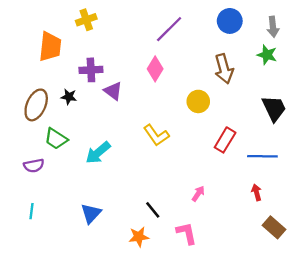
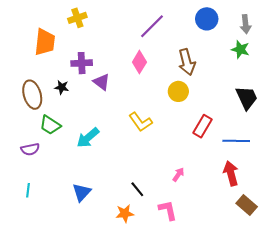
brown arrow: (224, 69) -> (187, 62), moved
brown ellipse: (36, 105) -> (32, 95), turned -40
red arrow: (257, 192) -> (231, 173), size x1.6

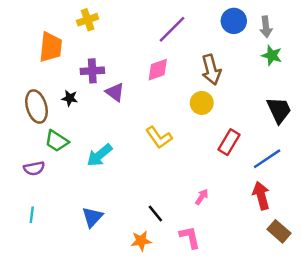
gray arrow: (246, 24) -> (266, 27), moved
pink diamond: (139, 62) -> (158, 70), turned 40
blue line: (236, 141) -> (267, 159), turned -35

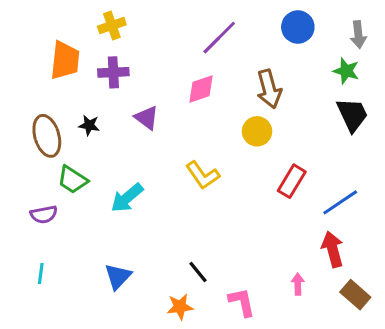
gray arrow: (266, 27) -> (358, 35), moved
purple cross: (92, 71) -> (113, 72), moved
black trapezoid: (279, 110) -> (352, 115), moved
pink arrow: (202, 197) -> (298, 284), moved, turned -35

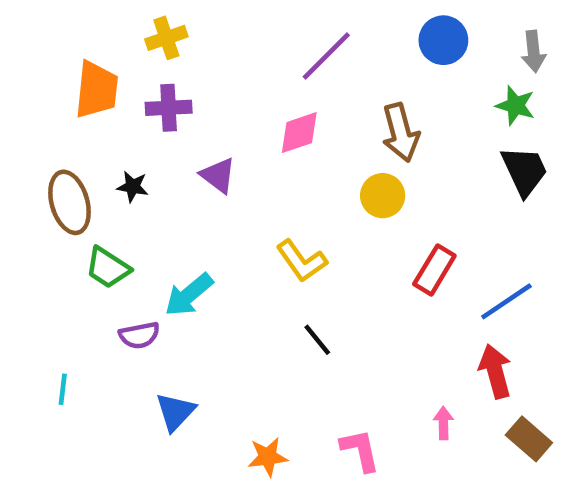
purple semicircle: (44, 215) -> (139, 335), moved
black line: (198, 272) -> (317, 340), moved
cyan line: (41, 273) -> (63, 389), moved

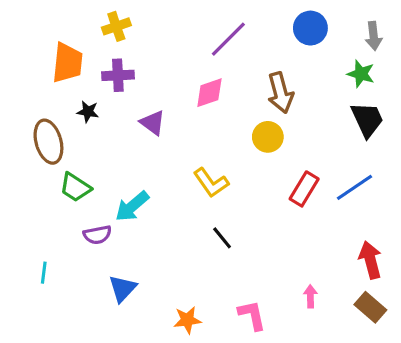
black star: (133, 187) -> (88, 112), moved
blue line: (506, 301) -> (355, 187), moved
red arrow: (495, 371) -> (370, 260), moved

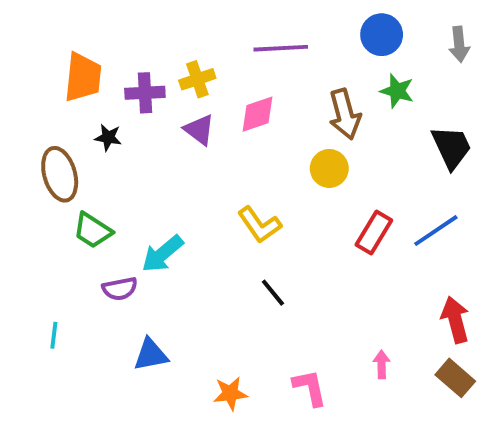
yellow cross: (116, 26) -> (197, 79), moved
purple line: (228, 39) -> (281, 48), turned 42
green star: (361, 74) -> (397, 91), moved
purple triangle: (153, 123) -> (199, 130), moved
blue triangle: (123, 288) -> (151, 355), turned 36

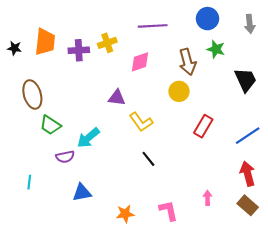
purple triangle: (199, 130) -> (117, 98), moved, turned -30
black star: (108, 137) -> (14, 48), moved
blue line: (436, 231) -> (248, 136), moved

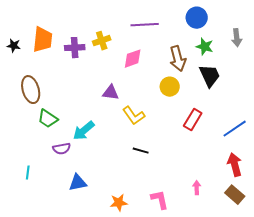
gray arrow: (250, 24) -> (237, 38), moved
black trapezoid: (245, 80) -> (210, 76), moved
black line: (148, 159) -> (141, 151), turned -35

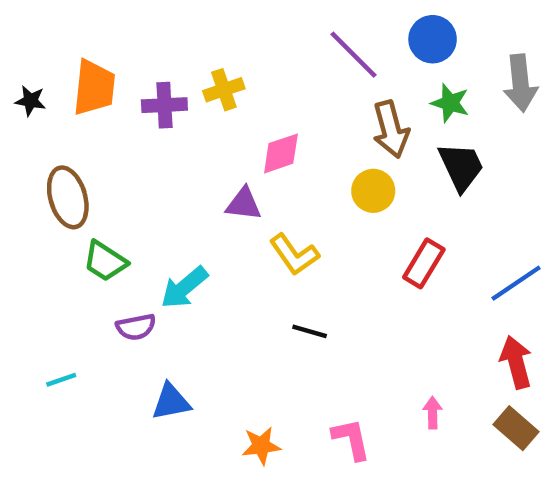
purple line: (145, 25) -> (353, 55), moved, turned 48
gray arrow: (237, 38) -> (520, 83), size x1.4
pink diamond: (133, 59) -> (281, 153), moved
cyan line: (28, 173) -> (61, 380), turned 64

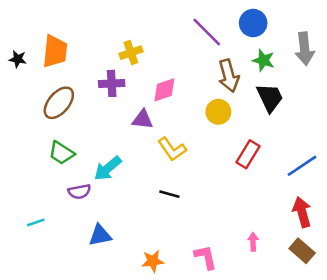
purple cross: (164, 105) -> (112, 83), moved
brown ellipse: (68, 197) -> (59, 103), moved, turned 56
black line: (310, 331) -> (169, 194), moved

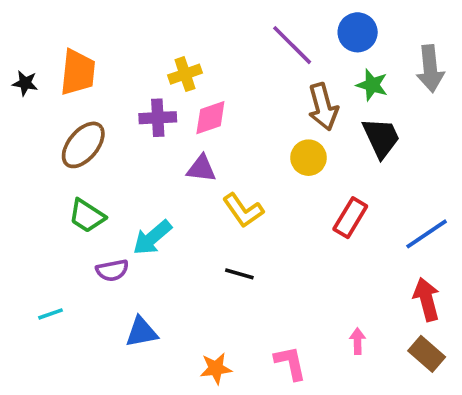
pink diamond: (164, 90) -> (210, 118), moved

